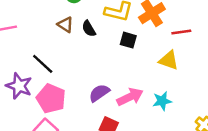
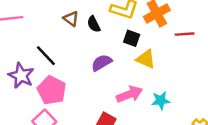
yellow triangle: (169, 60) -> (146, 59), moved
purple semicircle: (99, 93) -> (102, 63), moved

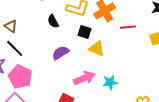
brown triangle: (71, 19) -> (11, 26), moved

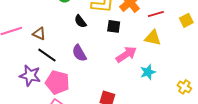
yellow triangle: (97, 49) -> (153, 38), moved
purple semicircle: (60, 53) -> (79, 53), moved, turned -78
pink arrow: (84, 78) -> (126, 54), moved

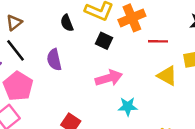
brown triangle: (39, 34) -> (14, 23), turned 40
yellow triangle: (153, 38) -> (167, 76), moved

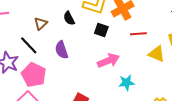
brown triangle: (14, 23) -> (41, 23), moved
red line: (158, 41) -> (138, 34), moved

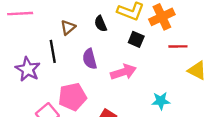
black line: (29, 45) -> (53, 51), turned 30
pink arrow: (108, 61) -> (123, 72), moved
pink pentagon: (34, 75) -> (72, 97), moved, turned 30

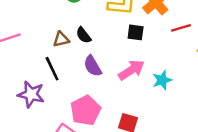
black semicircle: (101, 24) -> (84, 35), moved
brown triangle: (68, 27) -> (61, 39), turned 42
cyan star: (161, 101) -> (162, 80), moved

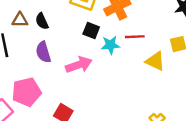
cyan star: (162, 80) -> (110, 45), moved

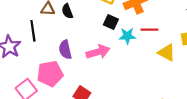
purple semicircle: (43, 52) -> (65, 50), moved

